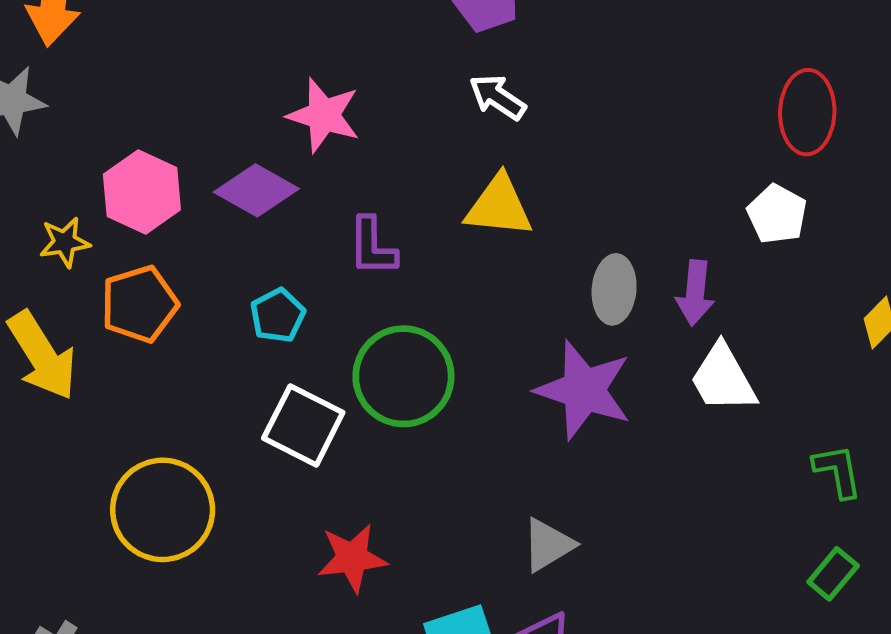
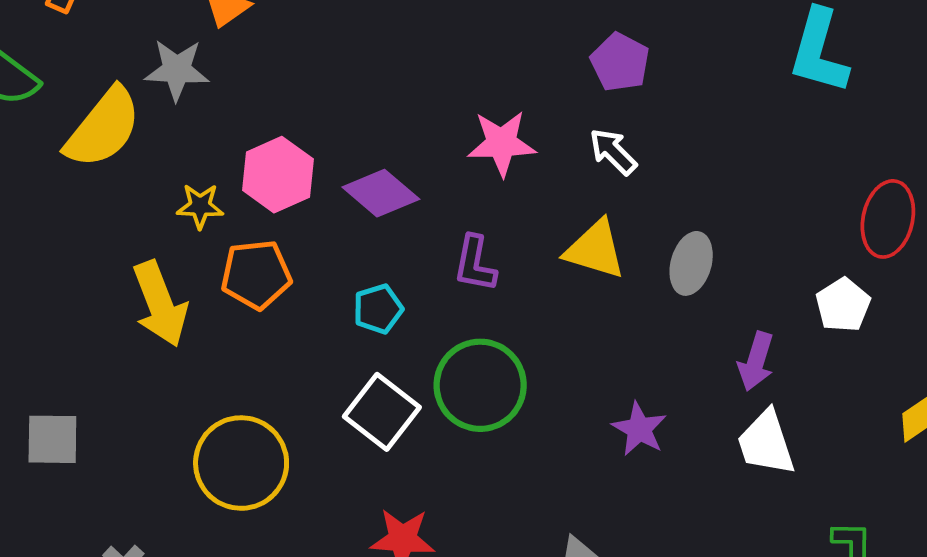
pink star: (324, 115) -> (502, 143), moved, turned -30
gray ellipse: (614, 289) -> (691, 263), moved
purple star: (584, 390) -> (639, 429), size x0.6

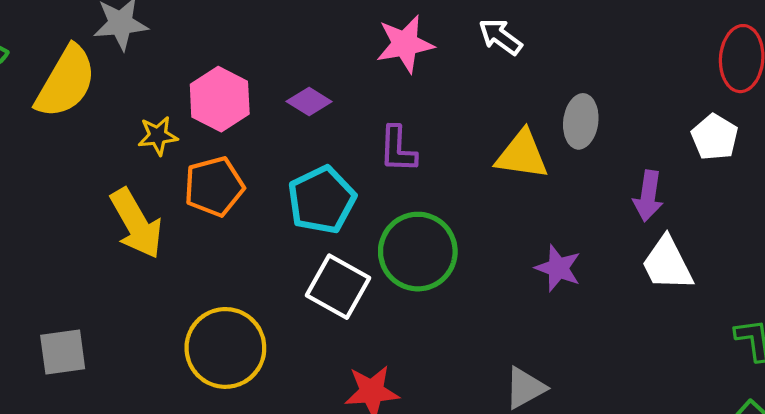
purple diamond: (381, 193) -> (309, 102), size x0.7
yellow triangle: (595, 250) -> (522, 155), moved
cyan pentagon: (378, 309) -> (322, 200), size x1.6

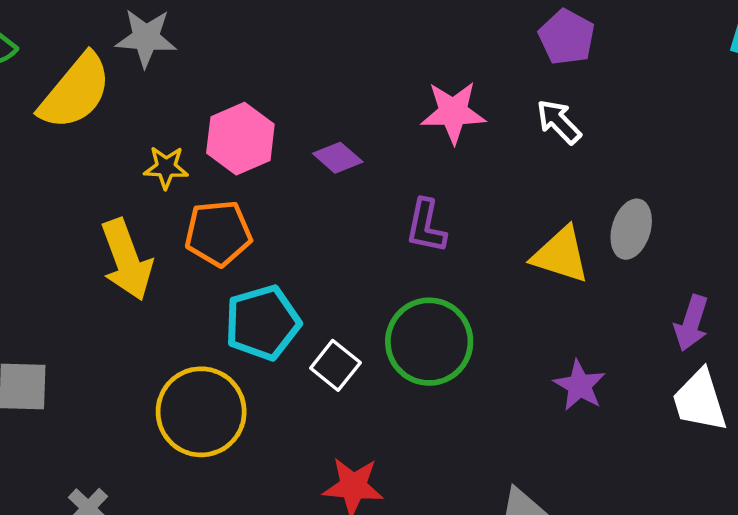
cyan pentagon: (322, 200) -> (263, 323), moved
white square: (338, 287) -> (335, 365), size x0.7

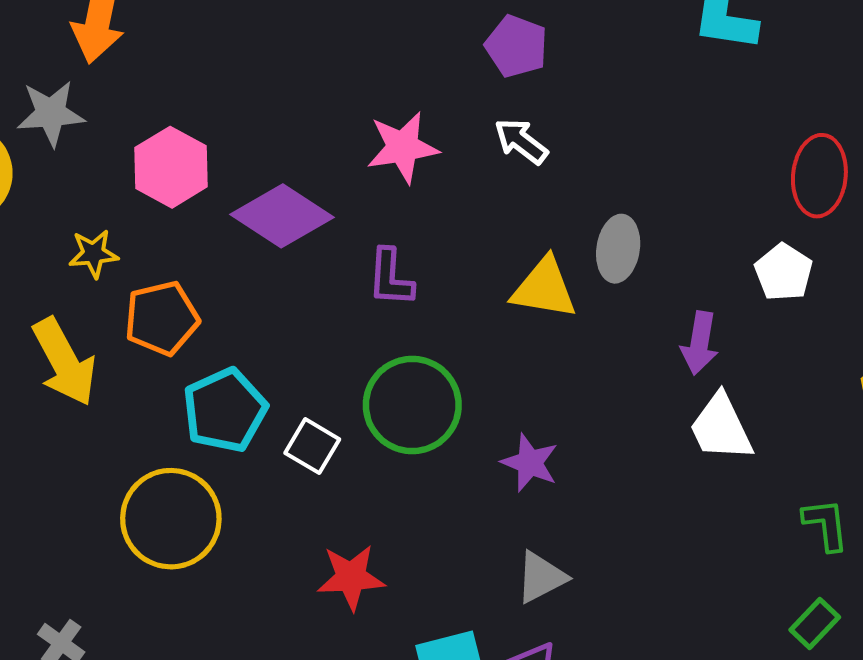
pink hexagon: (240, 139) -> (171, 167), moved
purple diamond: (338, 158) -> (282, 216), size x1.8
purple star: (580, 385) -> (530, 463), moved

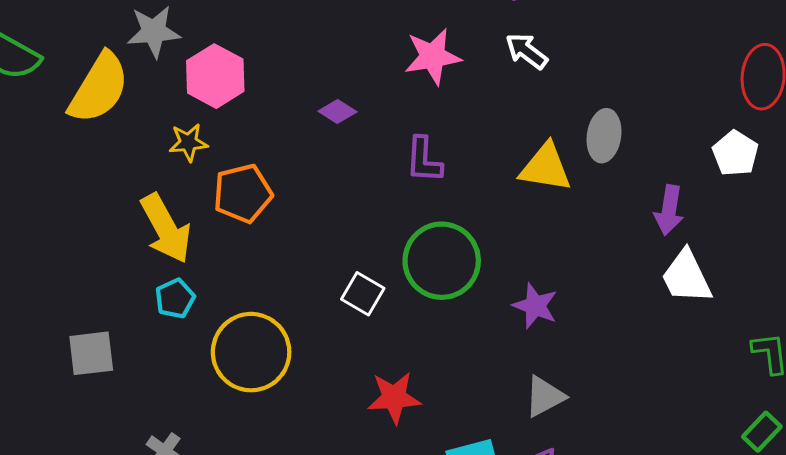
pink hexagon: (171, 167) -> (215, 76), moved
purple diamond: (282, 216) -> (337, 112), size x0.5
cyan pentagon: (225, 410) -> (175, 298), moved, size x0.6

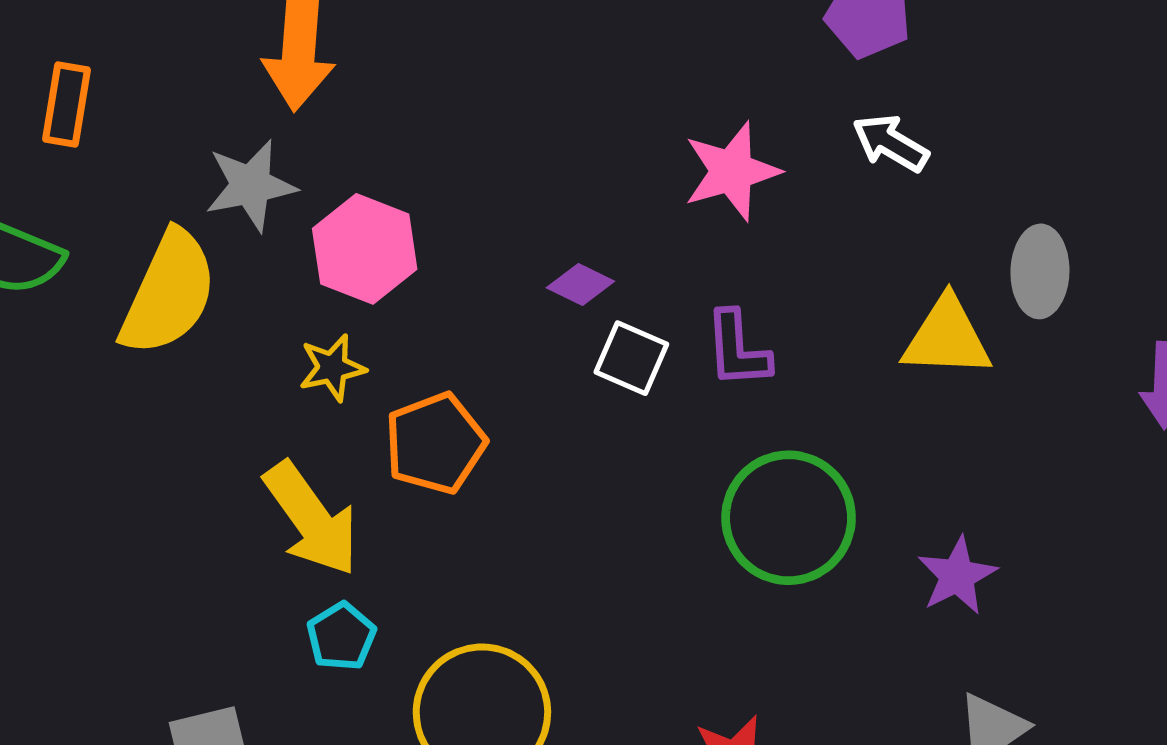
white square: (363, 294) -> (631, 358), moved
purple star: (535, 306) -> (957, 576), turned 30

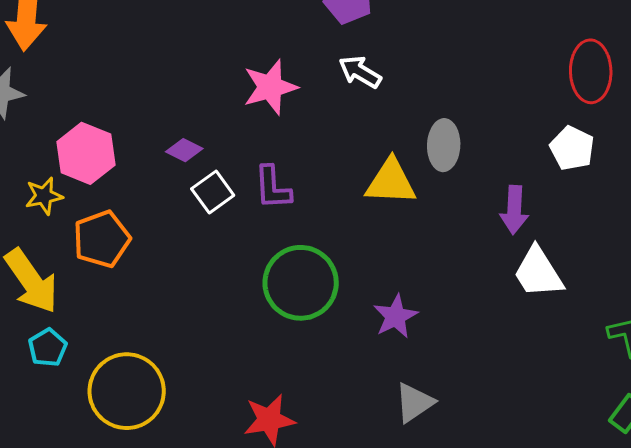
pink hexagon: (365, 249) -> (86, 153), moved
white square: (631, 358) -> (213, 192), turned 30

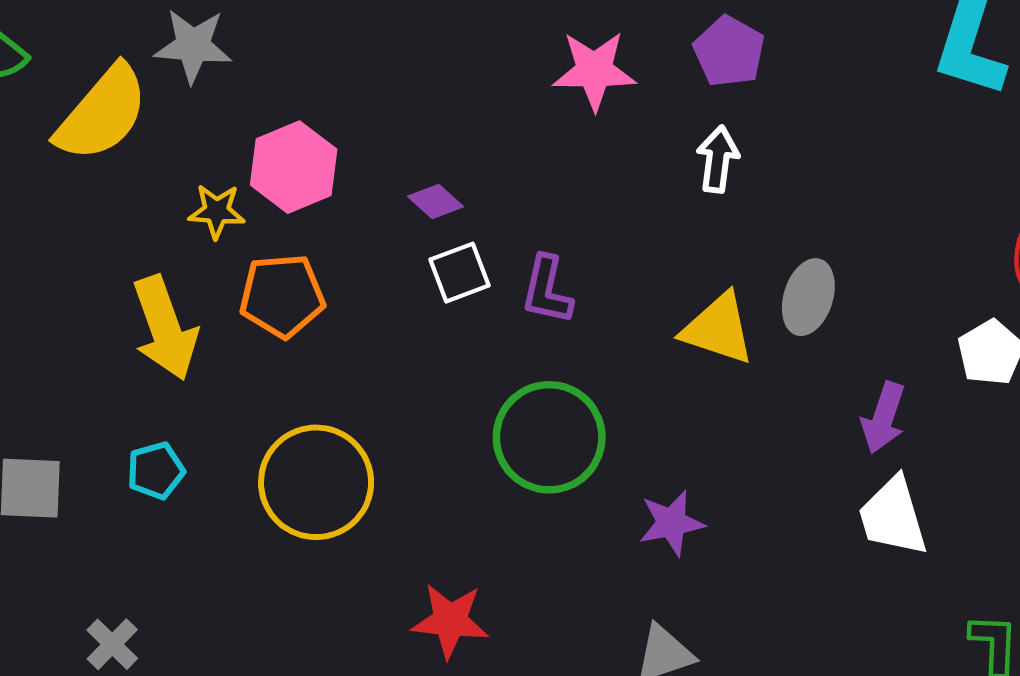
white arrow: (360, 72) -> (718, 159), turned 51
pink star: (270, 87) -> (594, 71), moved
cyan pentagon: (48, 348) -> (156, 471), moved
yellow circle: (127, 391) -> (316, 482), moved

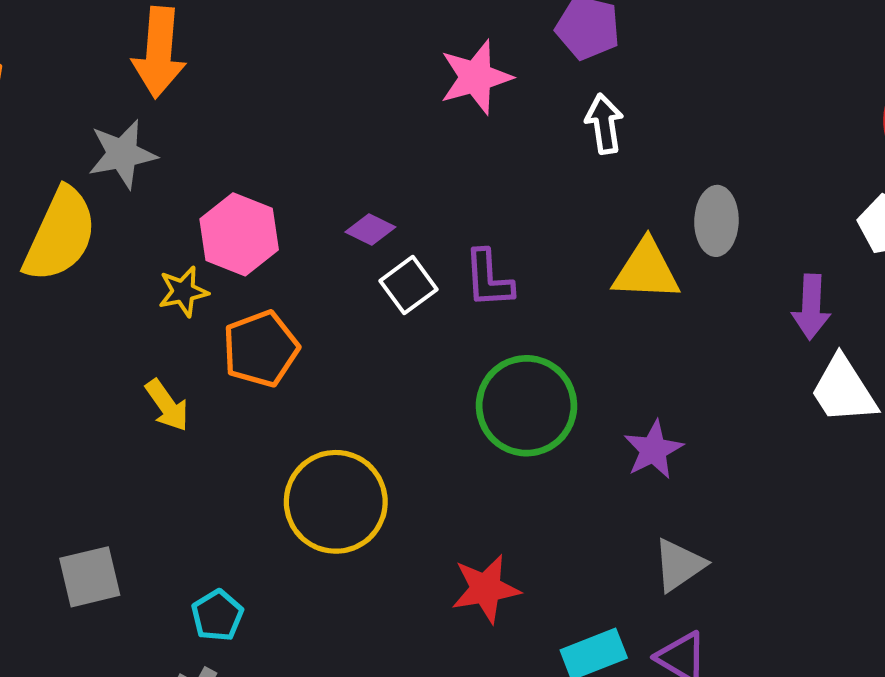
yellow arrow: (165, 328) -> (167, 405), size x0.6
cyan pentagon: (156, 471) -> (217, 615), moved

